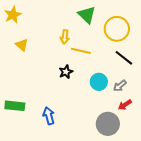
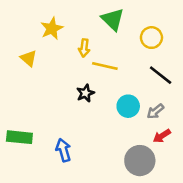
yellow star: (13, 15) -> (52, 28), moved
yellow circle: (117, 29) -> (151, 38), size x0.7

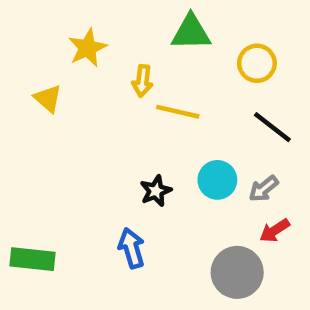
green triangle: (113, 19) -> (191, 32), turned -45
black star: (85, 93) -> (156, 191), moved
green rectangle: (19, 137) -> (32, 259), moved
blue arrow: (63, 150) -> (131, 248), moved

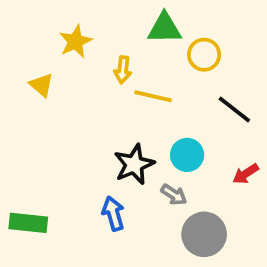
yellow circle: (257, 63) -> (204, 55), moved
gray arrow: (264, 189) -> (174, 195), moved, turned -108
black star: (156, 191) -> (134, 164), size x1.5
red arrow: (275, 231) -> (246, 174), moved

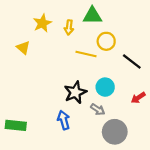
yellow circle: (204, 55) -> (106, 41), moved
yellow arrow: (123, 70) -> (69, 27), moved

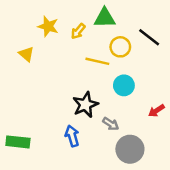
yellow star: (42, 23) -> (48, 26), turned -30
yellow arrow: (69, 27) -> (78, 31), turned 32
black line: (132, 61) -> (149, 37), moved
cyan circle: (105, 87) -> (124, 85), moved

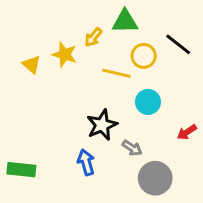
yellow star: (48, 26) -> (65, 54), moved

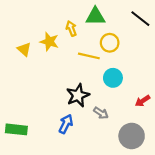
yellow arrow: (93, 37) -> (71, 28), turned 120
black line: (178, 44) -> (140, 19), moved
blue arrow: (86, 162) -> (66, 124), turned 42
gray circle: (155, 178) -> (132, 136), moved

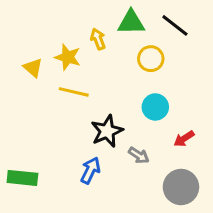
black line: (140, 19) -> (175, 25), moved
yellow line: (89, 56) -> (74, 92), moved
red arrow: (143, 101) -> (184, 139), moved

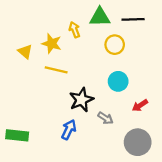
black line: (175, 25) -> (133, 19), turned -40

